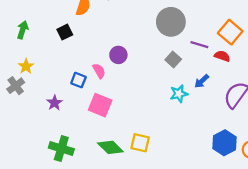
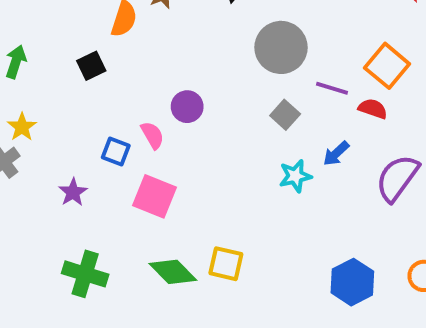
blue hexagon: (224, 143) -> (352, 282), moved

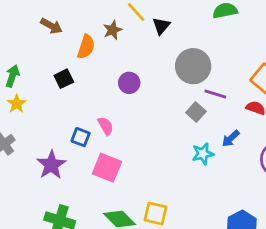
purple line: (332, 88) -> (215, 94), moved
purple circle: (187, 107) -> (129, 83), moved
yellow star: (22, 127) -> (17, 104), moved
purple star: (73, 192) -> (51, 165), size x1.5

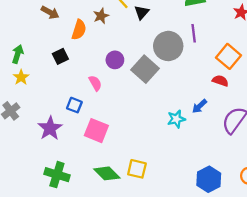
purple line: (215, 94) -> (194, 33), moved, turned 66
gray square: (196, 112) -> (145, 69), moved, size x1.6
pink semicircle: (106, 126) -> (95, 83), moved

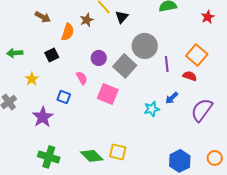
purple line: (194, 33) -> (167, 64), moved
green arrow: (18, 54) -> (15, 53), turned -112
yellow star: (21, 77) -> (32, 79), moved
pink square: (96, 131) -> (108, 94), moved

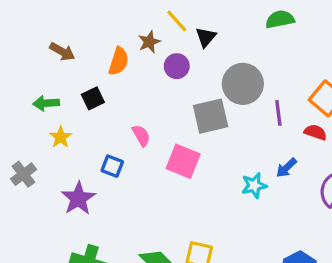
brown arrow: (43, 17) -> (62, 52), moved
green arrow: (15, 53) -> (46, 103), moved
purple circle: (99, 58) -> (177, 66), moved
gray square: (125, 66) -> (211, 116), turned 35

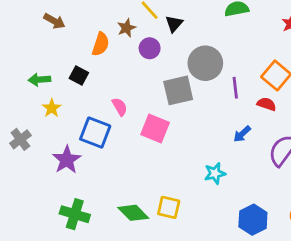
brown arrow: (62, 52) -> (54, 21), moved
black square: (93, 98) -> (79, 75), turned -36
blue square: (112, 166) -> (95, 133), size x1.6
cyan star: (254, 185) -> (215, 173), moved

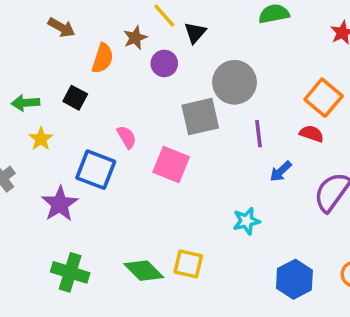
brown arrow: (54, 21) -> (62, 27), moved
purple line: (235, 88) -> (258, 134), moved

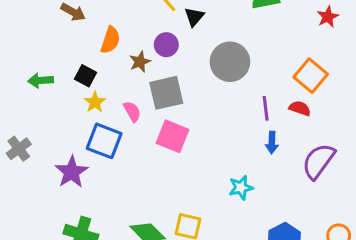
brown star: (135, 38) -> (140, 62), moved
gray square: (200, 117) -> (166, 93), moved
purple line: (258, 134) -> (266, 108), moved
yellow star: (41, 139) -> (95, 102), moved
blue arrow: (281, 171) -> (272, 143), turned -45

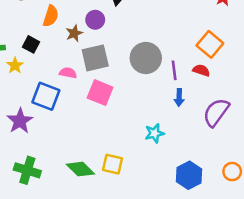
gray circle: (230, 62) -> (146, 58), moved
yellow star: (95, 102) -> (15, 65), moved
pink semicircle: (132, 111) -> (68, 73), turned -49

